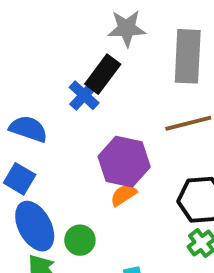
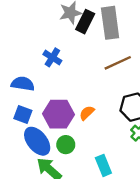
black rectangle: (103, 74) -> (85, 22), moved
purple hexagon: (124, 162) -> (58, 114), moved

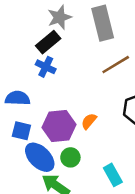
black rectangle: (85, 22) -> (48, 42), moved, turned 30

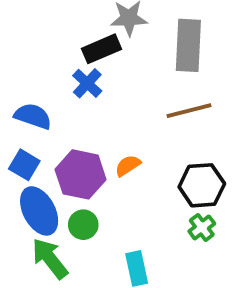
orange semicircle: (89, 121) -> (128, 166), moved

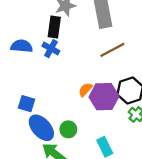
black rectangle: (102, 49) -> (54, 27), turned -45
blue semicircle: (33, 116) -> (22, 46), moved
purple hexagon: (81, 174) -> (104, 97), moved

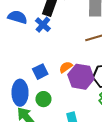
blue square: (27, 104) -> (40, 72), moved, turned 35
blue ellipse: (41, 128) -> (20, 93), turned 30

